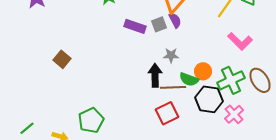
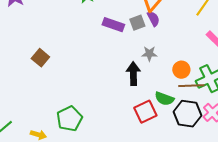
green semicircle: (189, 79) -> (164, 99), moved
brown line: (173, 87) -> (191, 86), moved
black hexagon: (209, 99) -> (187, 114), moved

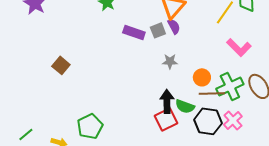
black arrow: (133, 74) -> (167, 101), moved

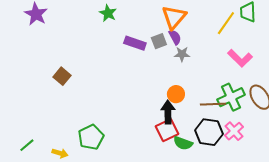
gray star: (170, 61) -> (182, 54), moved
orange circle: (202, 77) -> (176, 94), moved
green semicircle: (185, 106) -> (183, 143), moved

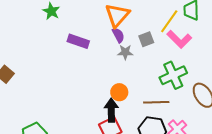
gray square: (159, 41) -> (146, 39), moved
pink L-shape: (240, 58) -> (179, 39), moved
green cross: (231, 97) -> (173, 75), moved

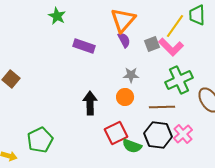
pink L-shape: (179, 39) -> (171, 47), moved
gray star: (125, 52) -> (131, 75), moved
black arrow: (111, 110) -> (90, 103), moved

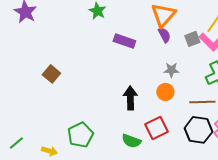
green semicircle: (132, 146) -> (131, 141), moved

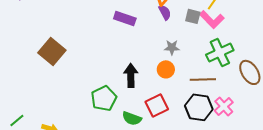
gray square: (192, 39) -> (193, 16), turned 35
brown square: (51, 74) -> (52, 51), size x1.5
green pentagon: (80, 135) -> (104, 98), moved

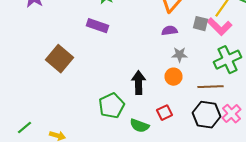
purple semicircle: (165, 12) -> (170, 31), moved, turned -70
purple rectangle: (125, 18) -> (98, 26), moved
red square: (157, 105) -> (164, 113), size x0.7

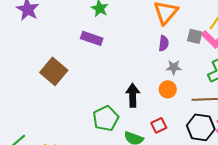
purple semicircle: (170, 31) -> (164, 43), turned 105

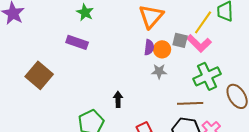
orange circle: (168, 89) -> (162, 49), moved
black arrow: (133, 95) -> (118, 99), size x0.7

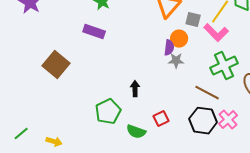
gray square: (180, 40) -> (193, 20), moved
purple semicircle: (149, 47) -> (169, 48), moved
brown line: (190, 103) -> (207, 93), turned 30

